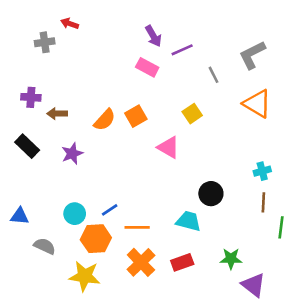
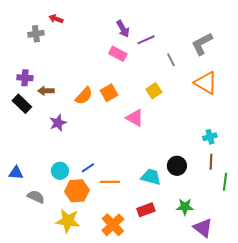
black rectangle: (27, 146) -> (22, 104), moved
black circle: (211, 194) -> (177, 166), moved
orange cross: (141, 262) -> (113, 225), moved

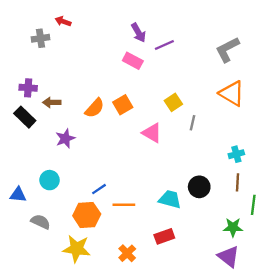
gray line: (171, 60) -> (192, 123), moved, turned 40
cyan circle: (60, 171) -> (50, 180), moved
green star: (185, 207) -> (233, 227), moved
orange cross: (113, 225) -> (127, 253), size x0.7

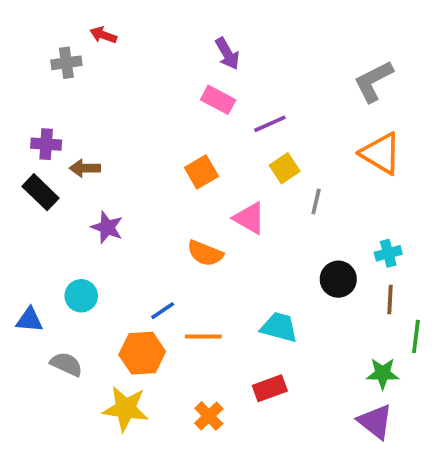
purple line: (164, 45) -> (270, 124), moved
orange semicircle: (95, 108) -> (205, 253), moved, turned 70
purple star: (65, 138) -> (107, 227), turned -30
black circle: (199, 187) -> (338, 279), moved

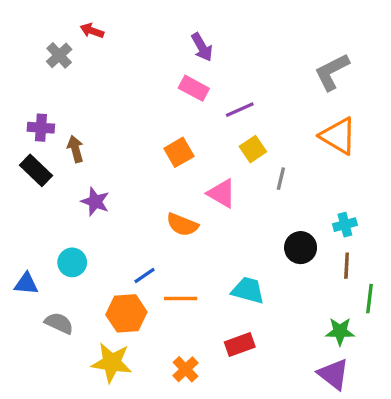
gray cross: (66, 63) -> (59, 55), turned -35
brown arrow: (85, 168) -> (75, 149), turned 75

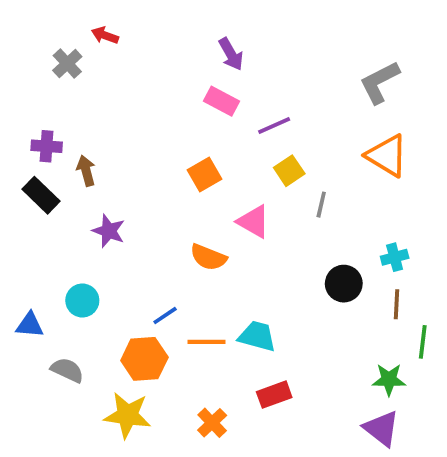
cyan trapezoid: (248, 290) -> (257, 336), moved

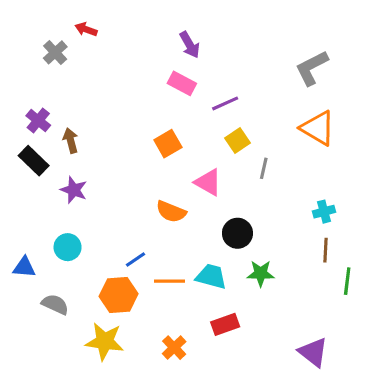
purple cross: (47, 146) -> (38, 120), turned 35
purple star: (109, 231) -> (74, 190), moved
black circle: (344, 284) -> (237, 233), moved
green star: (389, 379) -> (261, 273), moved

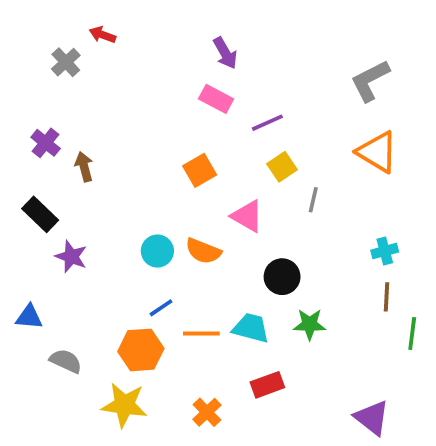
black rectangle: (34, 161) -> (40, 214), moved
purple star: (74, 190) -> (71, 257), moved
cyan circle: (68, 247) -> (157, 251), moved

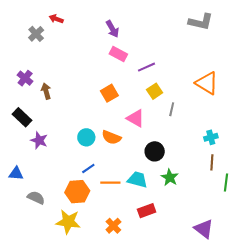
purple arrow: (225, 53) -> (112, 29), moved
gray L-shape: (370, 81) -> (201, 22), moved, turned -140
green star: (310, 324) -> (170, 178), turned 30

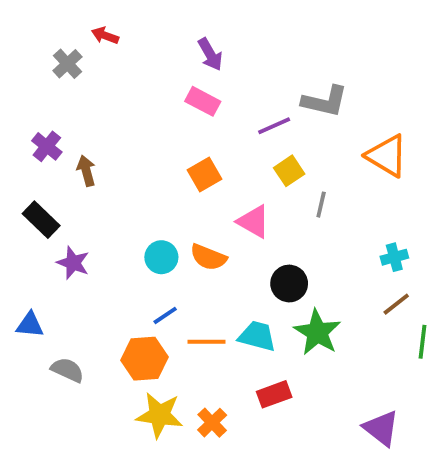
gray L-shape: (201, 22) -> (325, 101), moved
pink rectangle: (118, 54) -> (203, 101), moved
brown line: (212, 162) -> (396, 304), turned 49
green star: (170, 178) -> (317, 332), size x1.4
yellow star: (68, 222) -> (160, 415), moved

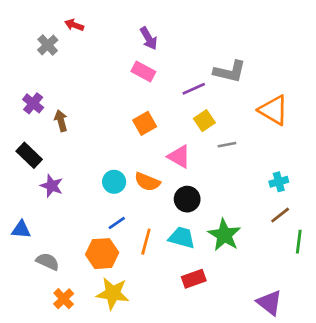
gray line: (321, 205) -> (227, 145), turned 66
black circle: (289, 284) -> (187, 199), moved
orange line: (206, 342) -> (146, 242), turned -75
orange cross: (212, 423) -> (64, 299), moved

